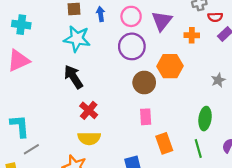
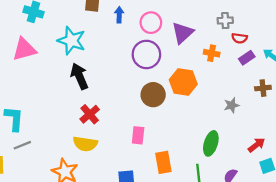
cyan star: (77, 39) -> (71, 41), moved
pink rectangle: (146, 117) -> (138, 135), moved

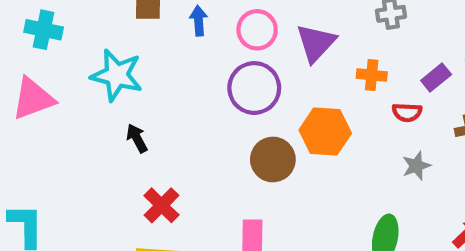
red semicircle: (239, 38) -> (407, 112), moved
black arrow: (79, 76) -> (137, 138), size x0.6

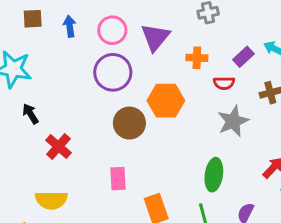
gray star: (416, 166) -> (233, 121), size x1.5
red cross: (161, 205) -> (58, 147), moved

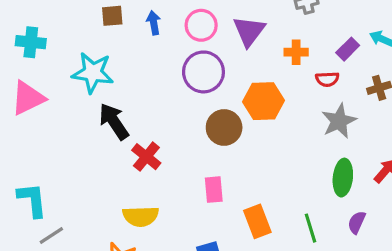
black arrow: (30, 114) -> (114, 121), size x1.6
green ellipse: (214, 175) -> (343, 178), moved

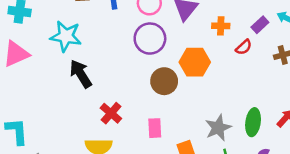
red semicircle: (327, 79) -> (244, 47), turned -42
gray star: (339, 121) -> (218, 128), moved
red cross: (146, 157) -> (111, 113), moved

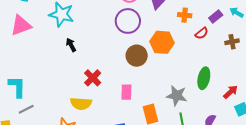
black arrow: (81, 74) -> (71, 45), size x0.6
green ellipse: (253, 122) -> (204, 78), moved
gray star: (218, 128) -> (177, 96), turned 30

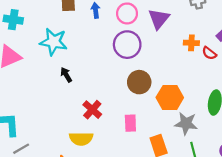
orange cross: (185, 15) -> (191, 43), moved
red semicircle: (202, 33) -> (209, 53), turned 80
orange hexagon: (162, 42) -> (170, 98), moved

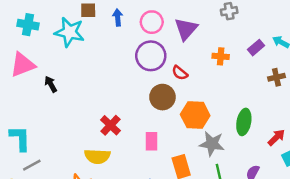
cyan star: (54, 42) -> (69, 32), moved
red semicircle: (209, 53) -> (180, 73), moved
black arrow: (66, 75) -> (51, 84), moved

